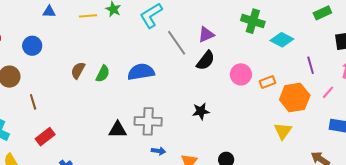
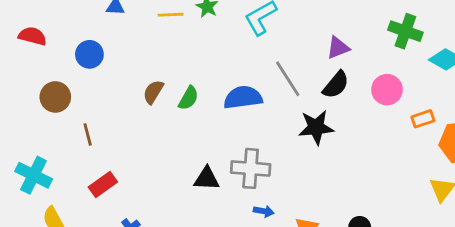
gray line: (177, 43) -> (288, 79), moved
pink circle: (241, 74) -> (387, 90), moved
black star: (201, 111) -> (316, 127), moved, size x1.4

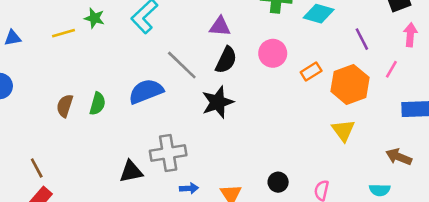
purple triangle: (338, 48) -> (220, 26), turned 40
brown line: (88, 134) -> (37, 168), moved

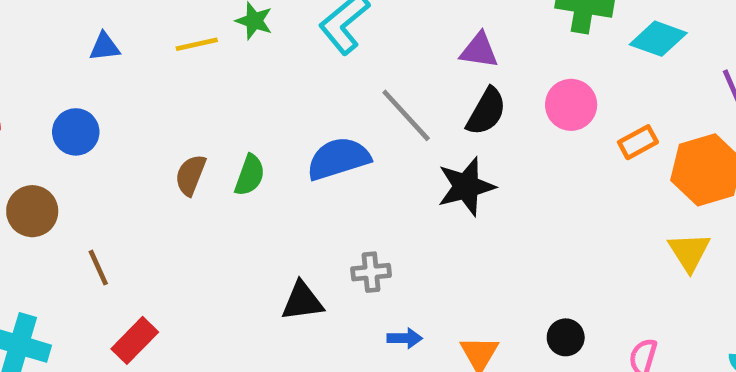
gray cross: (168, 153) -> (371, 272), size x0.6
brown line: (37, 168) -> (98, 268), moved

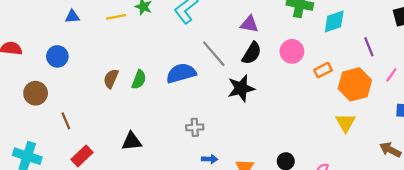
cyan diamond: (658, 39) -> (334, 21), turned -40
black triangle: (302, 301) -> (132, 141), moved

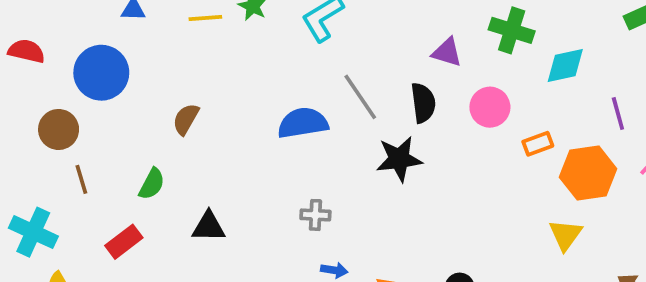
purple triangle: (249, 24) -> (447, 52), moved
black semicircle: (252, 53) -> (423, 103), turned -45
blue circle: (57, 56) -> (101, 73), size x1.5
green semicircle: (139, 80) -> (152, 184), moved
brown line: (66, 121) -> (81, 179), moved

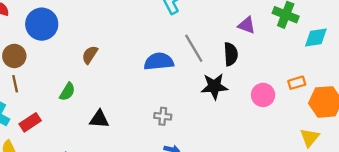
pink circle: (490, 107) -> (263, 95), moved
brown line: (81, 179) -> (15, 84), moved
red rectangle: (124, 242) -> (30, 122), moved

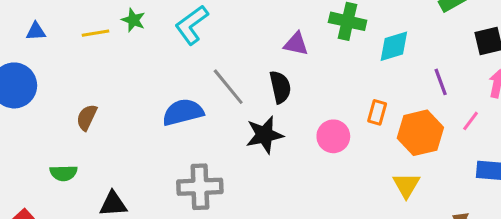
orange rectangle: (297, 83) -> (377, 112), turned -49
green semicircle: (67, 92) -> (63, 173), turned 66
gray cross: (163, 116) -> (200, 187), size x1.8

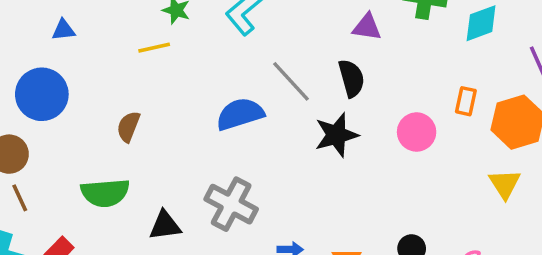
yellow line: (95, 33) -> (154, 48), moved
green semicircle: (63, 173) -> (105, 193), size x1.5
gray cross: (200, 187) -> (231, 204), moved, turned 33

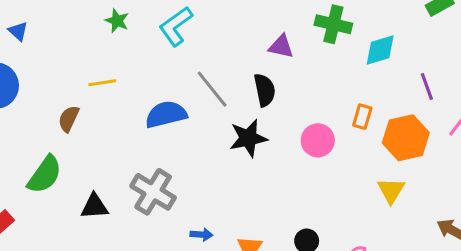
blue triangle: (63, 30) -> (18, 31), turned 45
yellow line: (154, 48) -> (102, 83), moved
green semicircle: (105, 193) -> (45, 175), turned -54

